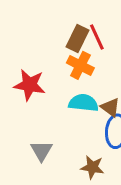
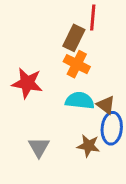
red line: (97, 37) -> (93, 17), moved, turned 30
brown star: (92, 167) -> (88, 146), moved

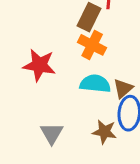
brown triangle: (106, 105) -> (123, 88), turned 42

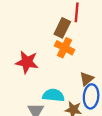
cyan semicircle: (95, 84) -> (53, 95), moved

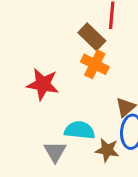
brown rectangle: (62, 28) -> (92, 37), turned -72

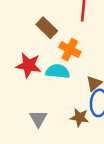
brown rectangle: (92, 37) -> (47, 28), moved
cyan semicircle: (80, 130) -> (58, 71), moved

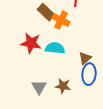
orange cross: (70, 50) -> (61, 20), moved
brown star: (80, 117) -> (63, 86), moved

